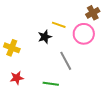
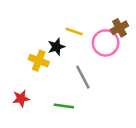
brown cross: (93, 13) -> (119, 28), moved
yellow cross: (12, 48) -> (39, 61), moved

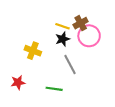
brown cross: (119, 28) -> (81, 23), moved
black star: (56, 47) -> (63, 39), moved

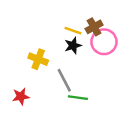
gray line: (70, 64) -> (64, 80), moved
green line: (54, 89) -> (78, 98), moved

